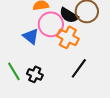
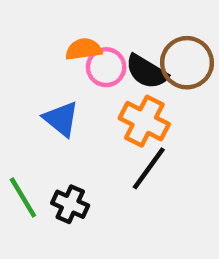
pink circle: (51, 24) -> (106, 67), moved, size x0.7
black line: (79, 68) -> (149, 168), moved

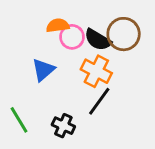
blue triangle: (61, 119) -> (43, 70), turned 40
black cross: (70, 204) -> (63, 126), moved

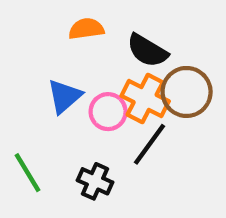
brown circle: (124, 34) -> (187, 92), moved
pink circle: (72, 37) -> (108, 112), moved

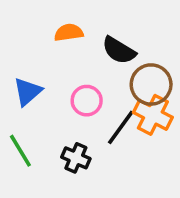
blue triangle: (64, 96) -> (28, 92), moved
orange cross: (145, 99) -> (153, 115), moved

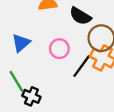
black cross: (76, 158) -> (31, 96), moved

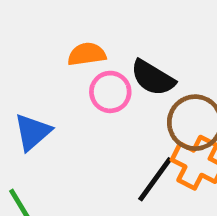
pink circle: (59, 49) -> (110, 92), moved

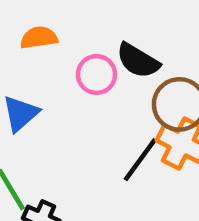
orange semicircle: (87, 54) -> (39, 38), moved

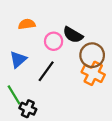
black line: (140, 160) -> (46, 71), moved

